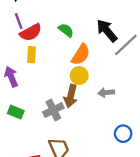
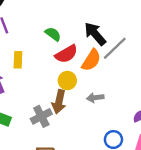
red semicircle: (31, 32) -> (66, 54), moved
orange semicircle: (81, 55) -> (91, 60), moved

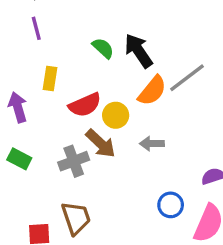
black arrow: (95, 34) -> (139, 51), moved
red semicircle: (66, 54) -> (85, 105), moved
brown arrow: (59, 102) -> (101, 143), turned -65

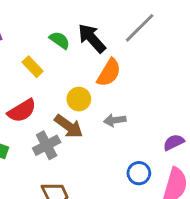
yellow rectangle: (50, 78) -> (33, 67), moved, turned -45
gray line: (187, 78) -> (140, 28), moved
red semicircle: (85, 105) -> (22, 111), moved

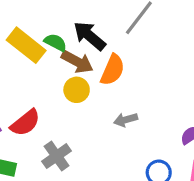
yellow rectangle: (33, 67) -> (26, 45), moved, size x1.6
yellow circle: (79, 99) -> (77, 90), moved
brown arrow: (69, 126) -> (77, 62), moved

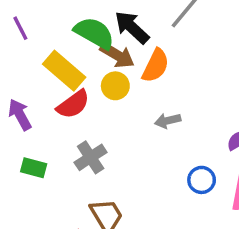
green semicircle: (55, 42) -> (94, 33), size x1.6
yellow rectangle: (26, 45) -> (64, 71), moved
red semicircle: (25, 123) -> (73, 104), moved

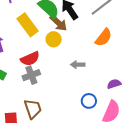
orange semicircle: (156, 66) -> (104, 38), moved
red semicircle: (73, 104) -> (30, 59), moved

